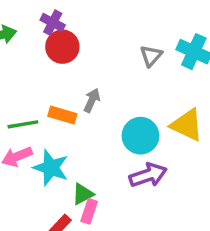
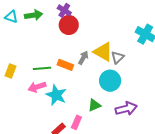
gray triangle: (151, 56) -> (118, 57), moved
yellow triangle: (187, 125) -> (103, 52), moved
purple arrow: (148, 175) -> (126, 109), moved
green triangle: (83, 194) -> (94, 105), moved

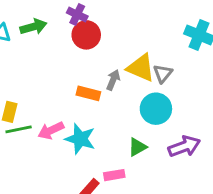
green line: (42, 68) -> (19, 129), moved
pink rectangle: (76, 122) -> (114, 175), turned 64

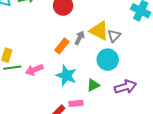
orange rectangle: (88, 93) -> (62, 46), turned -70
cyan star: (80, 139) -> (66, 76), moved

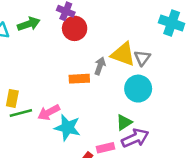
orange rectangle: (62, 46) -> (79, 79), turned 56
cyan star: (66, 76) -> (67, 128), moved
purple arrow: (125, 87) -> (135, 138), moved

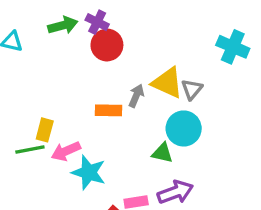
green arrow: (29, 24) -> (63, 25), moved
yellow rectangle: (12, 98) -> (45, 130), moved
green triangle: (124, 122) -> (162, 153), moved, turned 42

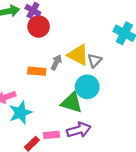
green triangle: (162, 153) -> (72, 103), size x1.5
cyan star: (89, 172) -> (21, 113), turned 30

